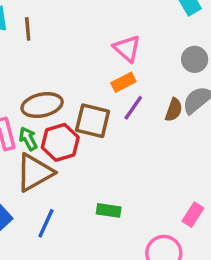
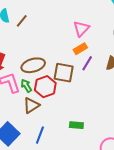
brown line: (28, 29) -> (22, 21), turned 48
pink triangle: (127, 49) -> (81, 29), turned 36
brown triangle: (35, 173) -> (31, 105), size x0.7

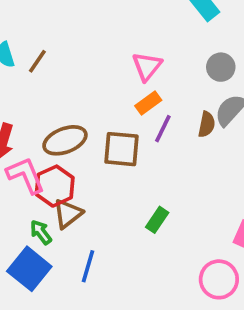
green arrow: (26, 86) -> (41, 232), moved
red hexagon: (45, 87) -> (55, 186), moved
green rectangle: (76, 125) -> (157, 220), moved, turned -56

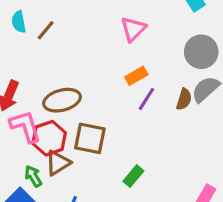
pink triangle: (147, 66) -> (133, 29), moved
gray circle: (221, 67) -> (201, 52), size x1.4
brown square: (122, 149) -> (90, 138), moved

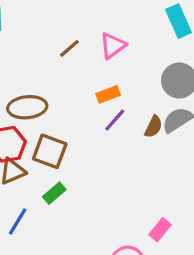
brown line: (46, 30) -> (69, 48), moved
green rectangle: (133, 176) -> (54, 193), moved

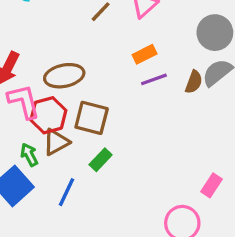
purple line: (115, 120) -> (154, 79), turned 35

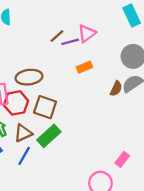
purple line: (154, 79) -> (70, 42), moved
brown triangle: (56, 142) -> (23, 133), moved
green rectangle: (101, 160) -> (49, 136), size x1.5

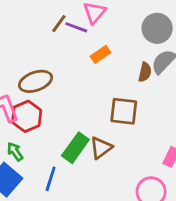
purple line: (70, 42) -> (76, 27), turned 48
brown square: (45, 107) -> (124, 111), moved
brown triangle: (23, 133) -> (101, 148), moved

